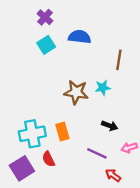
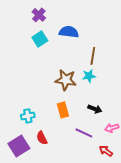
brown line: (119, 60) -> (93, 56), moved
orange rectangle: (62, 131) -> (63, 110), moved
cyan cross: (32, 134) -> (28, 116), size x0.6
red arrow: (113, 175) -> (106, 151), moved

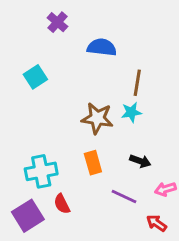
cyan square: (40, 39) -> (35, 77), moved
cyan cross: (28, 116) -> (41, 171), size x1.5

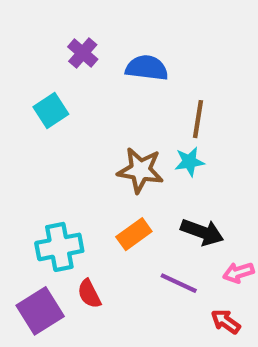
purple cross: (57, 22) -> (83, 53), moved
black arrow: (140, 161) -> (202, 232), size x1.4
orange rectangle: (93, 163) -> (134, 234), turned 70

